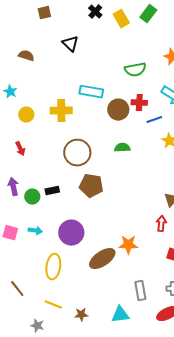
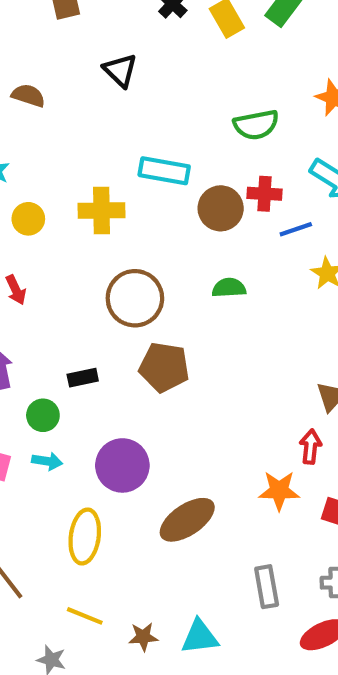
green circle: (32, 197) -> (43, 415), moved
orange star: (128, 245) -> (279, 491), moved
cyan triangle: (120, 315) -> (200, 637), moved

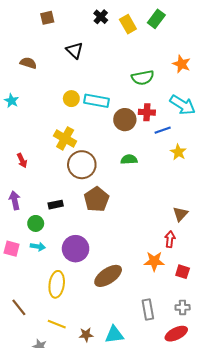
yellow cross: (101, 210) -> (65, 138), moved, turned 30
yellow circle: (28, 219) -> (71, 99), moved
brown pentagon: (164, 367) -> (97, 199), turned 30

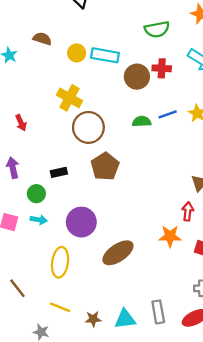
brown semicircle: (28, 63) -> (42, 39), moved
blue line: (163, 130) -> (168, 114), moved
gray rectangle: (148, 309) -> (158, 312), moved

